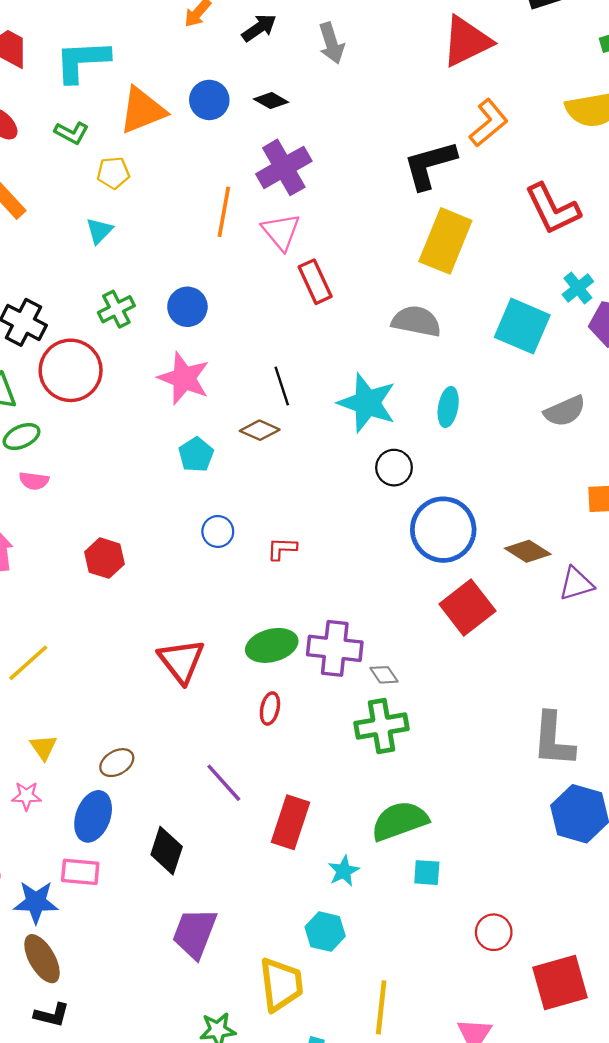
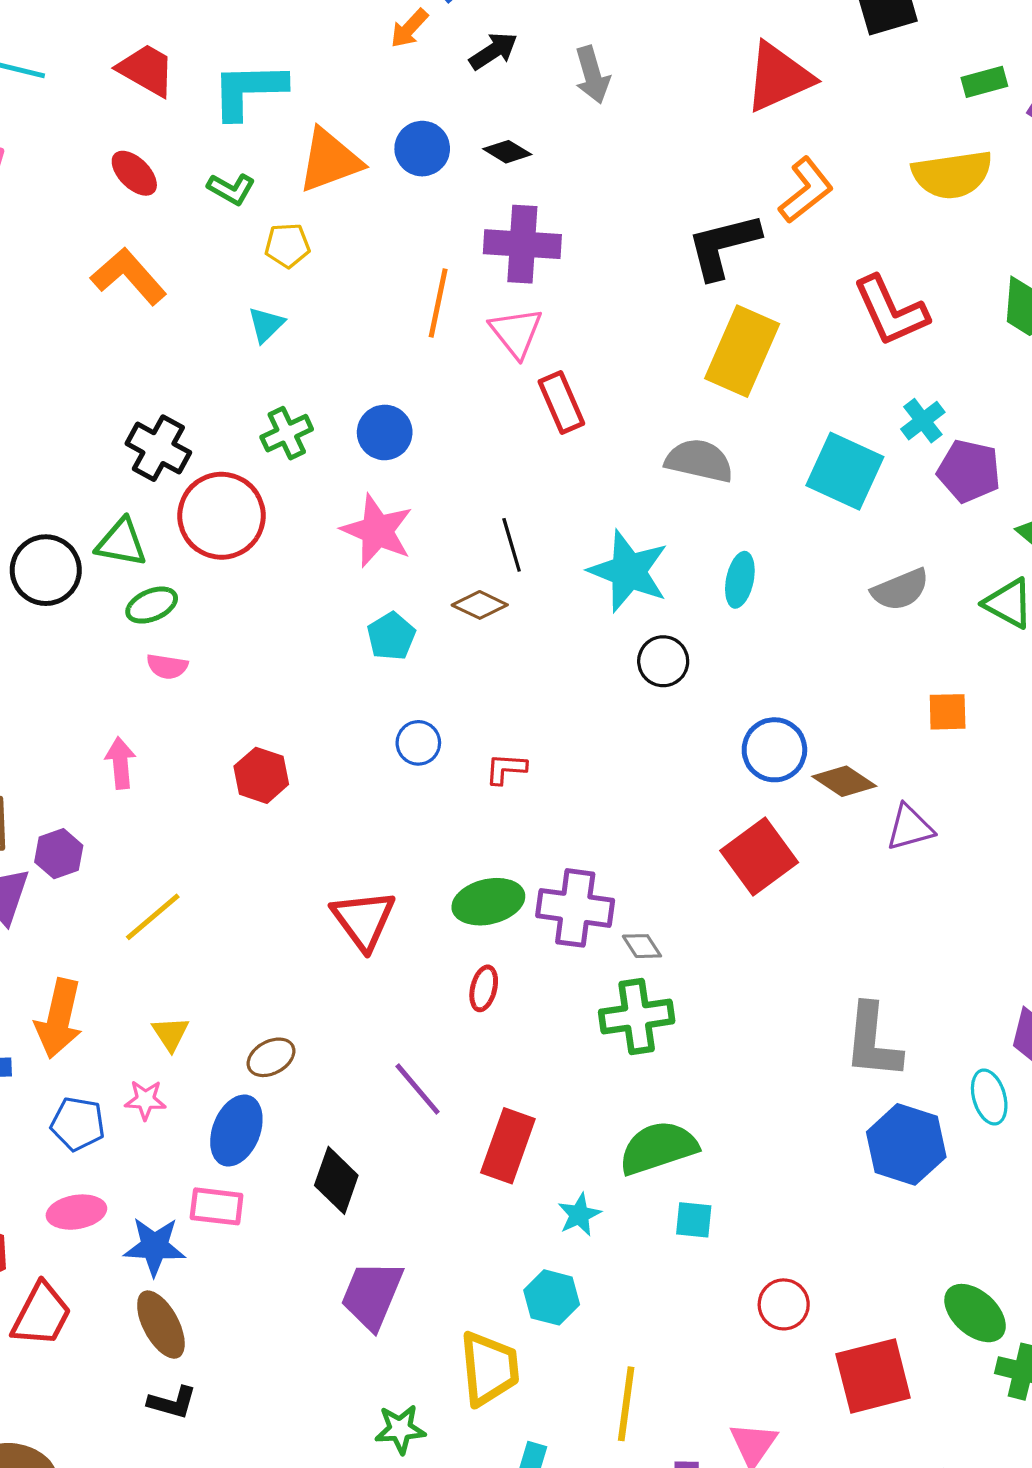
purple cross: (284, 167) -> (522, 244), turned 32
blue circle: (443, 530) -> (774, 750), moved, size x0.7

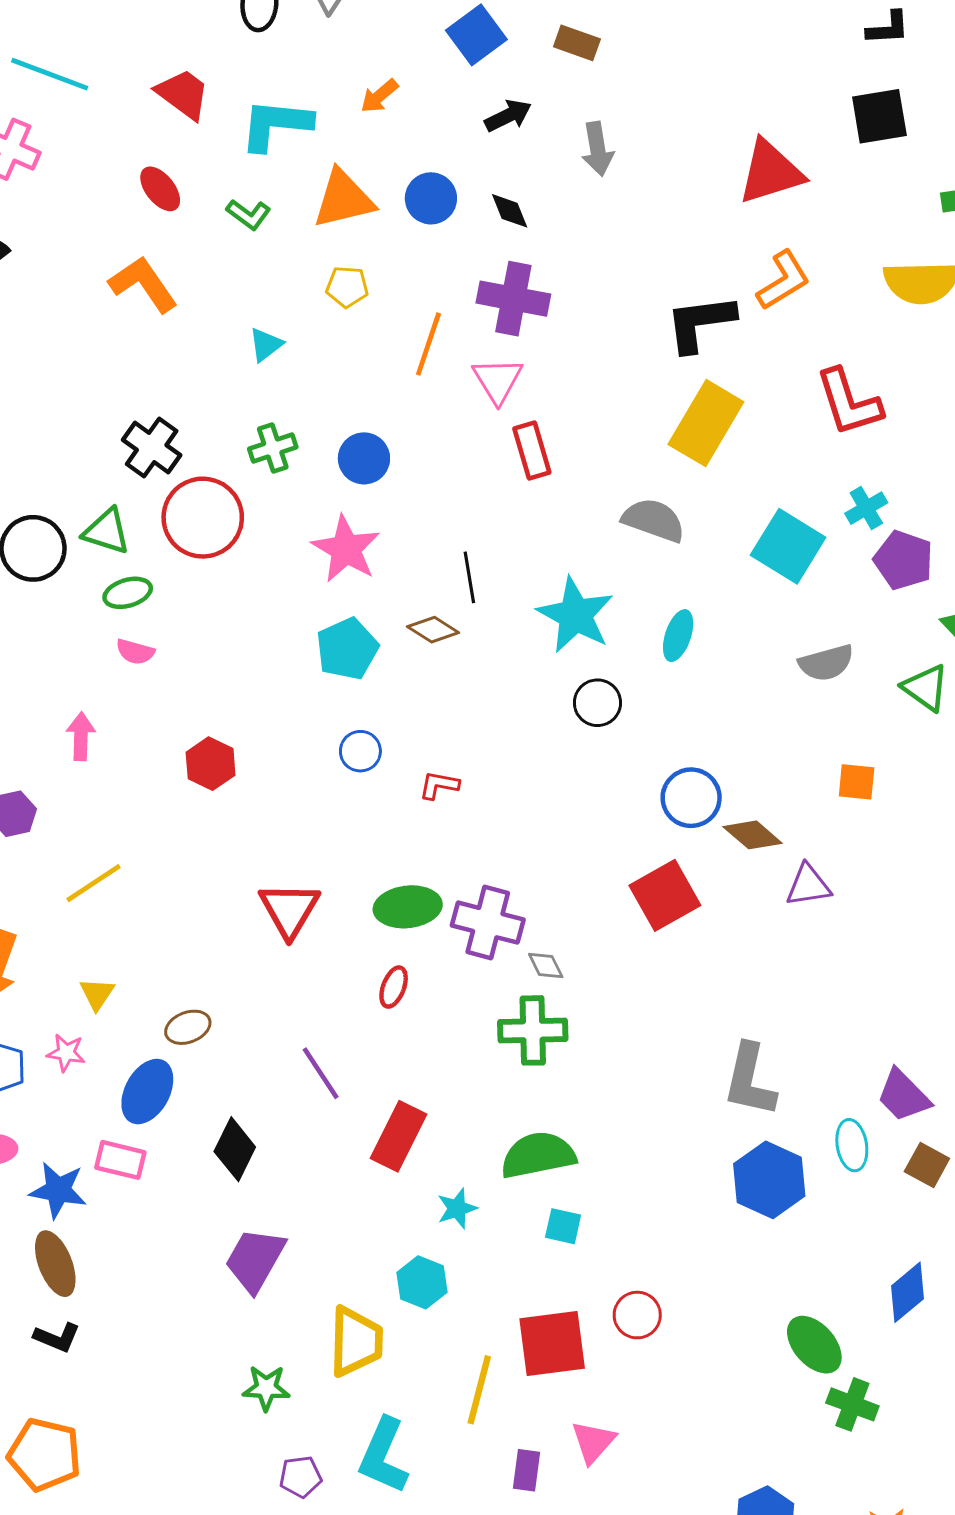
orange arrow: (409, 28) -> (379, 96), moved
black diamond: (507, 152) -> (510, 211), turned 30
yellow pentagon: (287, 245) -> (347, 287), moved
cyan pentagon: (391, 636) -> (347, 649), size x1.4
red square: (873, 1376) -> (552, 1343), moved

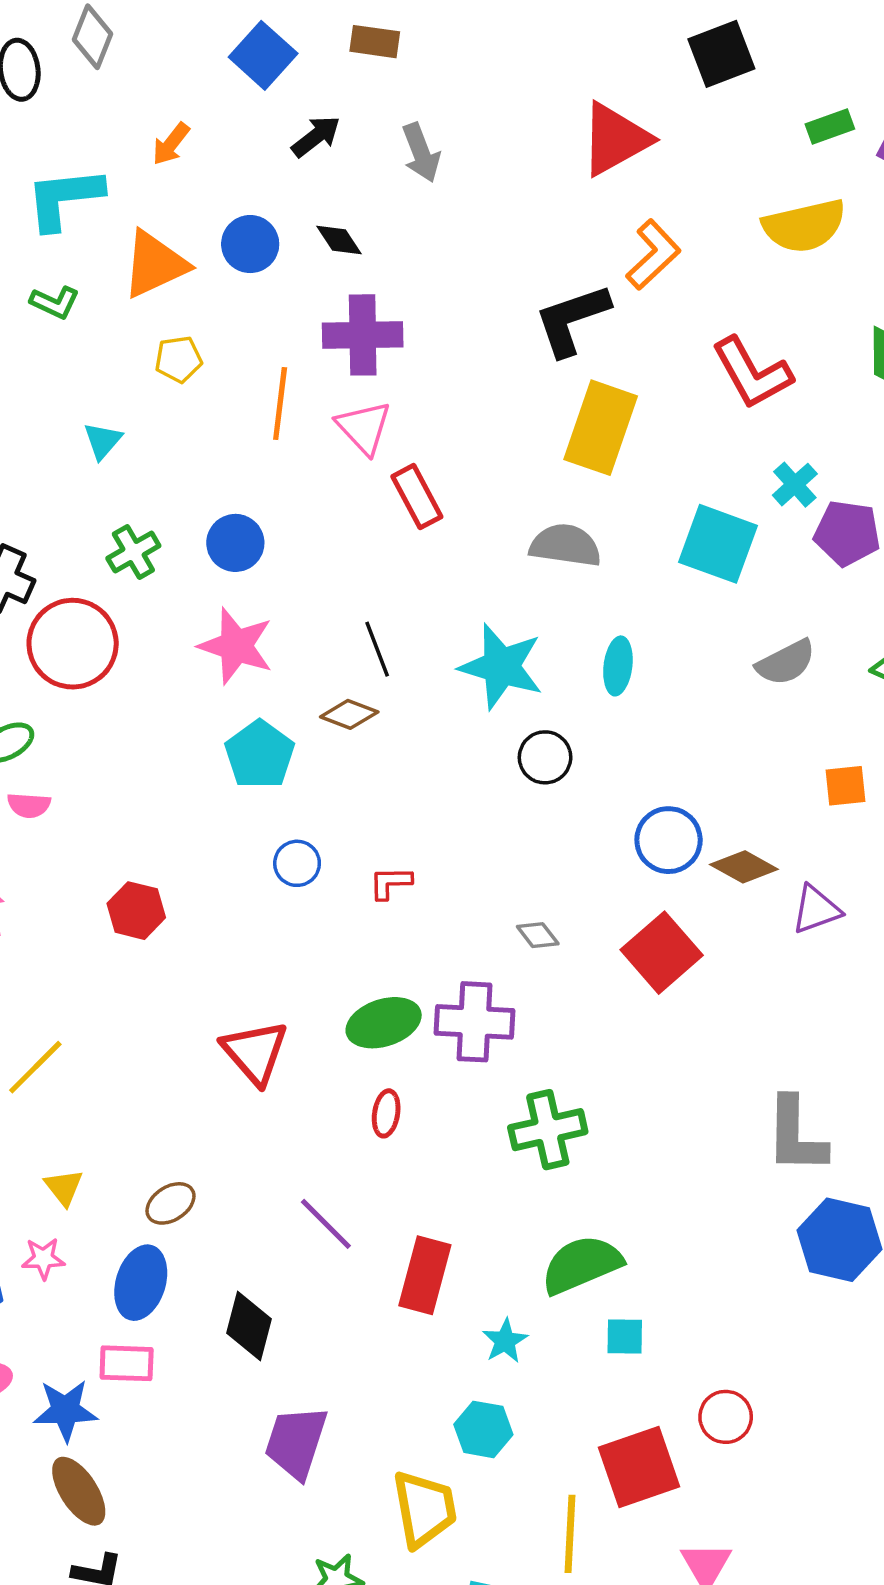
gray diamond: (546, 966) -> (538, 935), moved

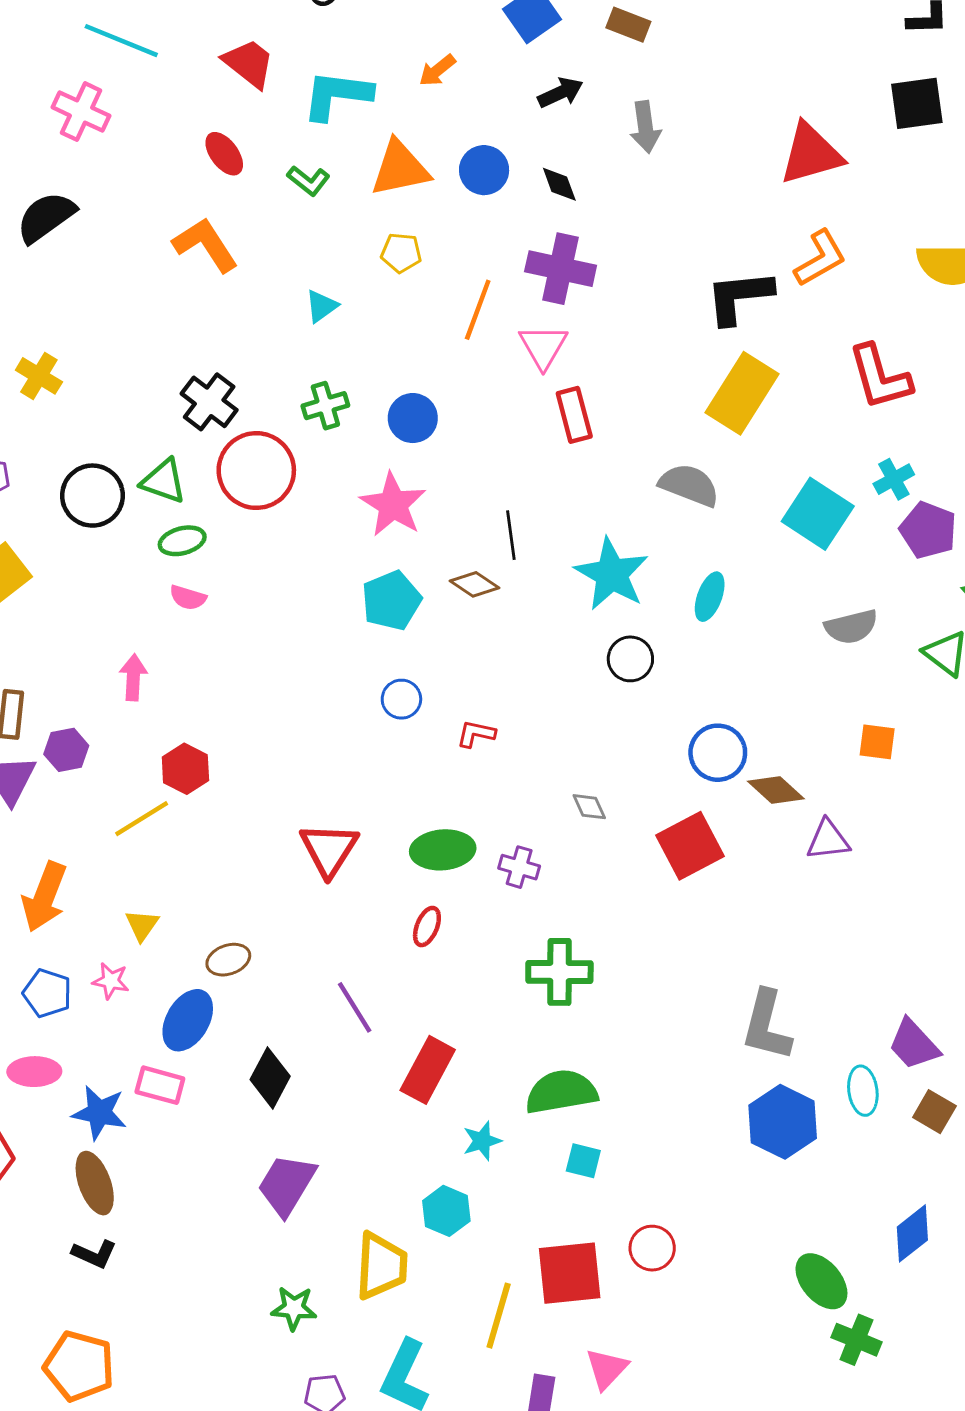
red hexagon: (136, 911) -> (185, 769), moved
purple cross: (474, 1022) -> (519, 867), size x0.6

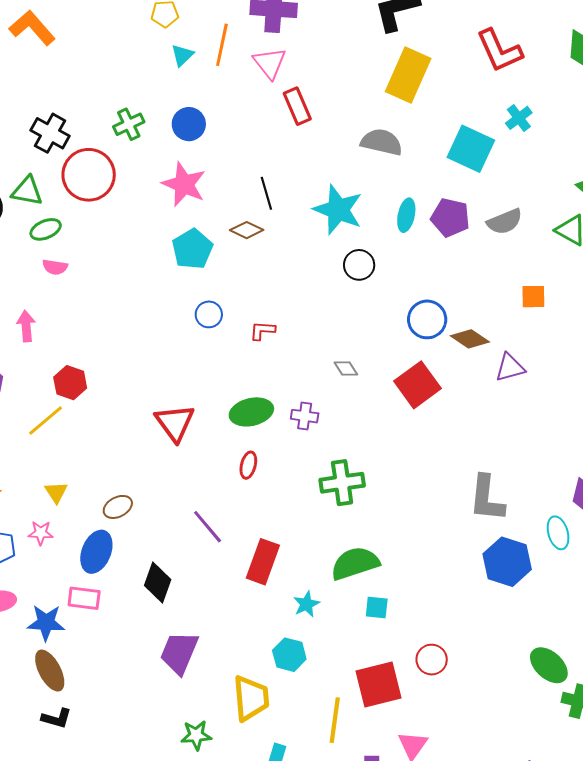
cyan triangle: (321, 306) -> (182, 55), moved
purple pentagon: (928, 530) -> (450, 218), moved

